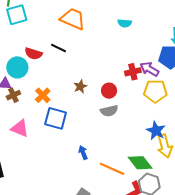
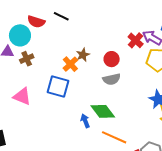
red cross: (133, 72) -> (136, 40), turned -35
brown cross: (13, 95) -> (27, 59), moved
orange cross: (43, 95) -> (70, 64), moved
green diamond: (140, 163) -> (103, 111), moved

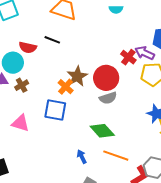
brown star: (83, 55) -> (77, 76), size x1.5
red circle: (112, 59) -> (106, 78), size x1.6
blue arrow: (85, 121) -> (82, 157), moved

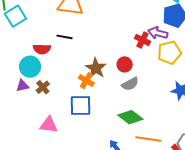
red circle: (106, 78) -> (125, 64), size x0.6

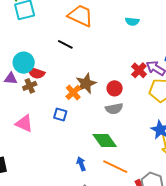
red semicircle: (42, 49) -> (36, 73), moved
blue square: (80, 105) -> (60, 115), size x0.6

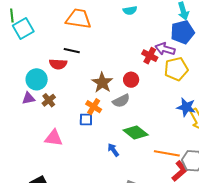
red semicircle: (36, 73) -> (58, 64), moved
orange cross: (73, 92) -> (94, 107), moved
gray semicircle: (114, 109) -> (121, 101), moved
blue arrow: (81, 164) -> (113, 150), moved
orange line: (115, 167) -> (167, 153), moved

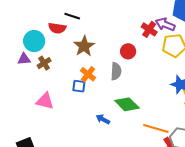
brown star: (102, 83) -> (84, 46), moved
gray semicircle: (121, 101) -> (116, 71), turned -66
blue arrow: (113, 150) -> (103, 119), turned -32

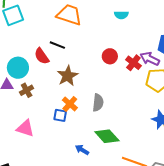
red semicircle: (57, 28) -> (42, 56), turned 42
red circle: (128, 51) -> (110, 56), moved

